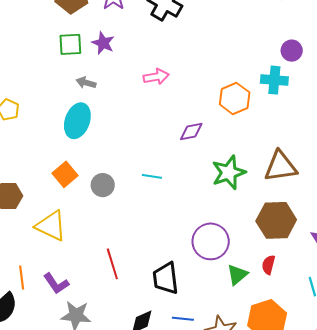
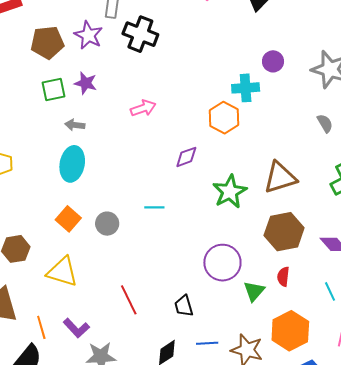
cyan cross: (274, 80) -> (246, 88), moved
black trapezoid: (166, 278) -> (184, 306), size x0.7

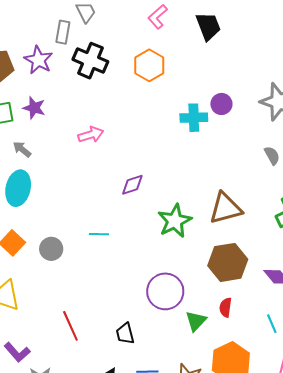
purple circle: (273, 61) -> (221, 104), moved
orange hexagon: (224, 118) -> (149, 65), moved
gray arrow: (75, 125) -> (22, 149), turned 30

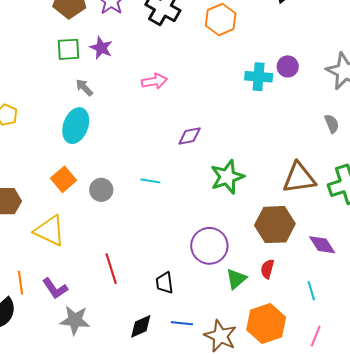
brown triangle: (225, 208) -> (299, 178), moved

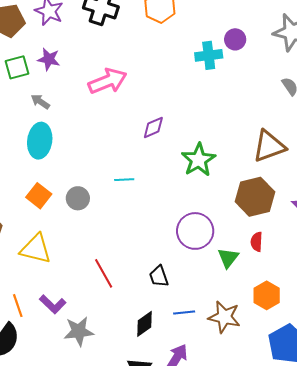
pink arrow: (154, 81) -> (108, 81), size x1.5
orange hexagon: (266, 324) -> (267, 295), size x0.7

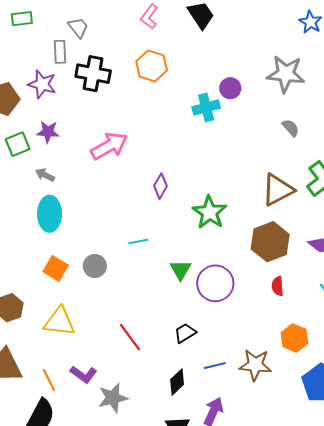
purple diamond: (153, 127) -> (160, 186), turned -30
green triangle: (228, 258) -> (181, 270), moved
black trapezoid: (159, 276) -> (185, 333), turned 85

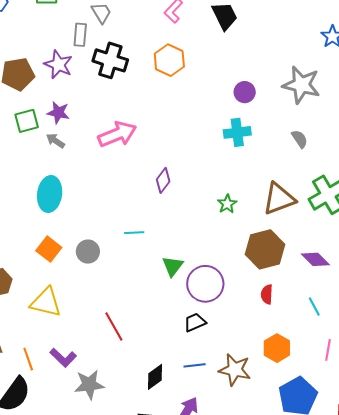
cyan cross: (206, 107) -> (237, 132), moved
gray arrow: (45, 175) -> (55, 141), moved
green star: (209, 212) -> (227, 204), moved, size x0.6
black trapezoid: (185, 333) -> (195, 322), moved

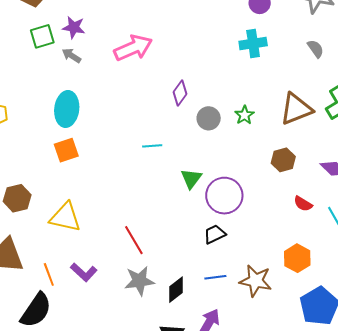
orange square: (49, 249) -> (66, 150), moved, turned 35
brown hexagon: (265, 249) -> (283, 160), size x0.6
gray circle: (88, 252) -> (209, 118), moved
red semicircle: (267, 294) -> (303, 204), moved, turned -60
gray star: (89, 385) -> (139, 281), moved

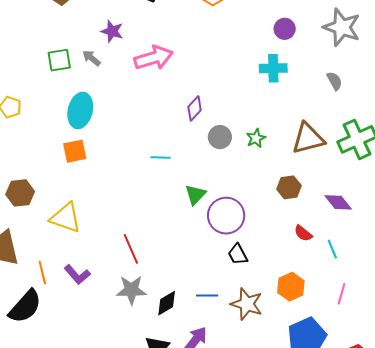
purple star: (74, 27) -> (112, 31), moved
green square: (42, 36) -> (59, 60), moved
black trapezoid: (215, 234) -> (238, 254), moved, turned -100

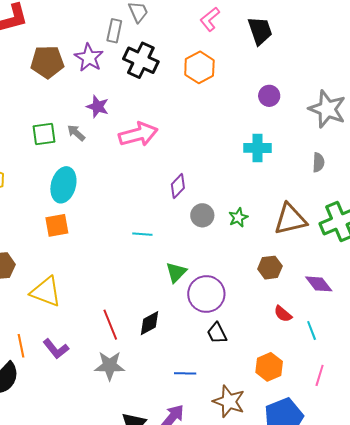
purple circle: (285, 29) -> (269, 96), moved
gray semicircle: (335, 81) -> (318, 162), turned 30
black diamond: (167, 303) -> (150, 323), moved
brown star: (247, 304) -> (229, 401), moved

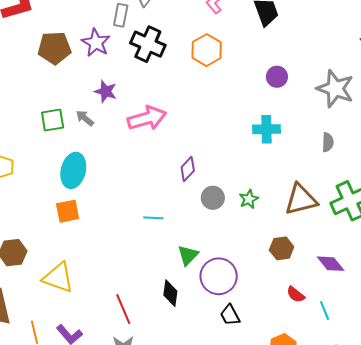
black diamond: (150, 323) -> (170, 293), moved, turned -52

